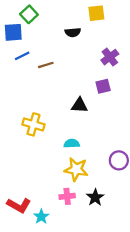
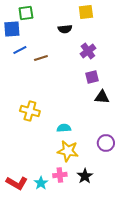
green square: (29, 14) -> (26, 13), turned 35
purple cross: (110, 57) -> (88, 51), moved
black triangle: (80, 105) -> (102, 97), moved
cyan star: (41, 217) -> (41, 183), moved

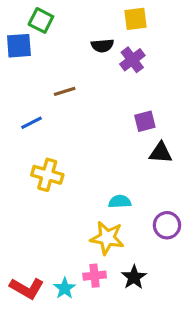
green square: (26, 13) -> (41, 20), turned 35
blue line: (20, 50) -> (32, 123), moved
purple cross: (88, 51) -> (132, 60), moved
cyan semicircle: (64, 128) -> (120, 202), moved

